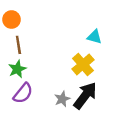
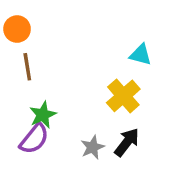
green star: (17, 69) -> (43, 115), moved
black arrow: (85, 96) -> (127, 142), size x0.7

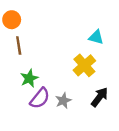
purple semicircle: (34, 139) -> (40, 98), moved
black arrow: (127, 142) -> (100, 97), moved

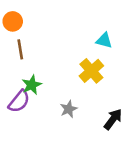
black arrow: (100, 97) -> (113, 119), moved
purple semicircle: (40, 98) -> (19, 101), moved

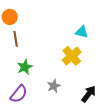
purple semicircle: (19, 101) -> (19, 94), moved

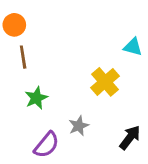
cyan triangle: (82, 32) -> (133, 47), moved
purple semicircle: (19, 94) -> (46, 145), moved

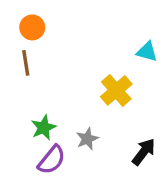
orange circle: (14, 25) -> (32, 27), moved
green star: (36, 98) -> (44, 128), moved

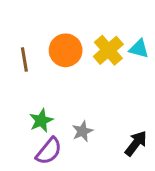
orange circle: (32, 27) -> (66, 50), moved, size x1.4
yellow cross: (116, 90) -> (108, 50), moved

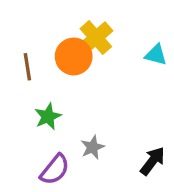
yellow cross: (108, 50) -> (96, 38), moved
green star: (41, 121) -> (48, 116), moved

